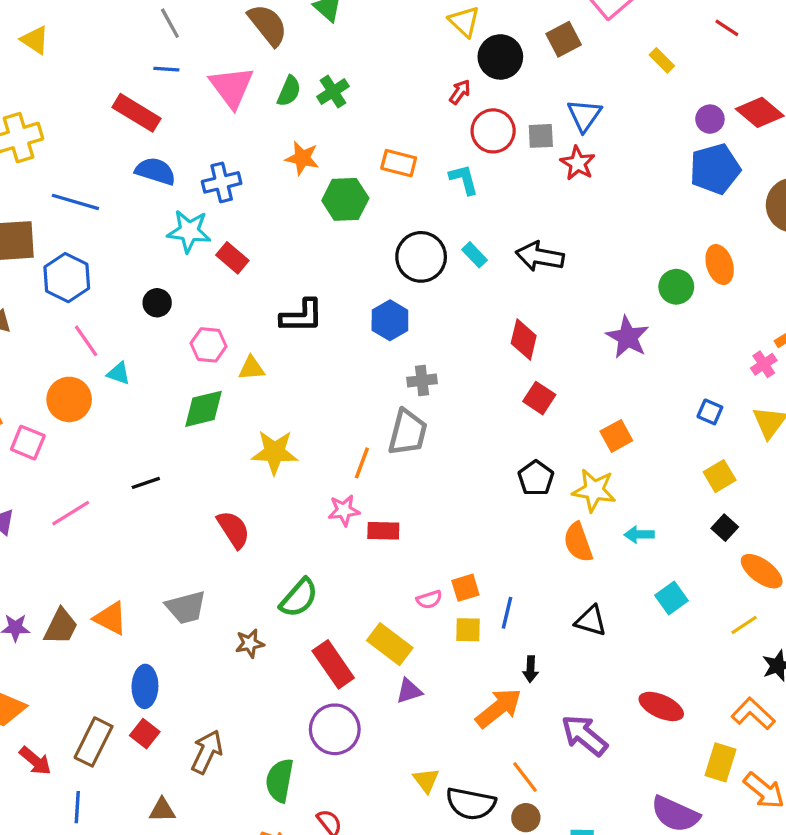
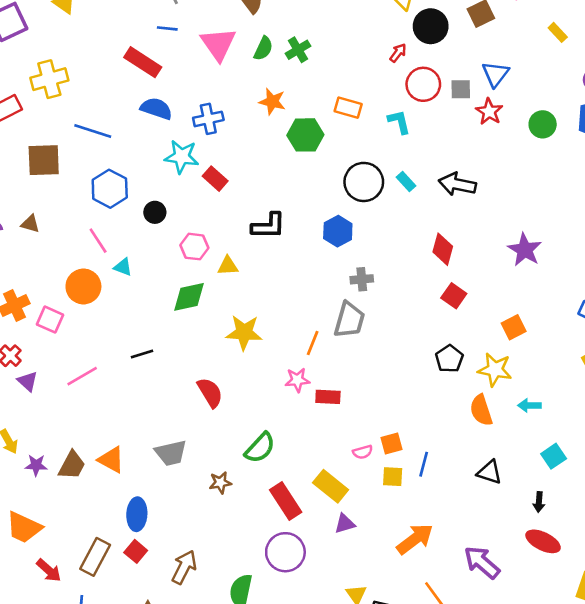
blue hexagon: (67, 278) -> (110, 189), moved
green circle: (676, 287) -> (543, 124), moved
black arrow: (531, 669) -> (539, 502), moved

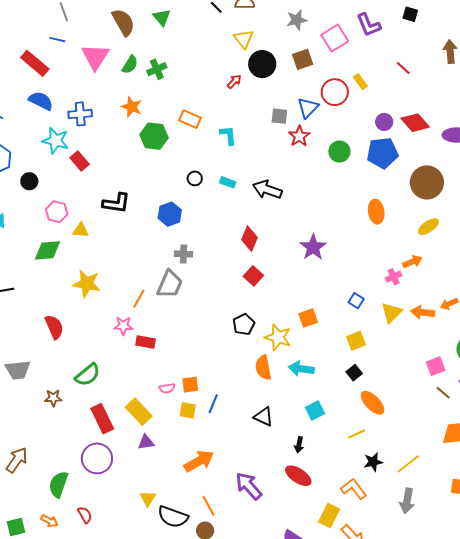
red circle: (423, 84) -> (335, 92), moved
cyan rectangle: (406, 181) -> (228, 182), turned -35
black circle: (364, 182) -> (195, 178), size x0.5
orange square: (514, 327) -> (308, 318), moved
cyan arrow: (529, 405) -> (301, 369), size x1.4

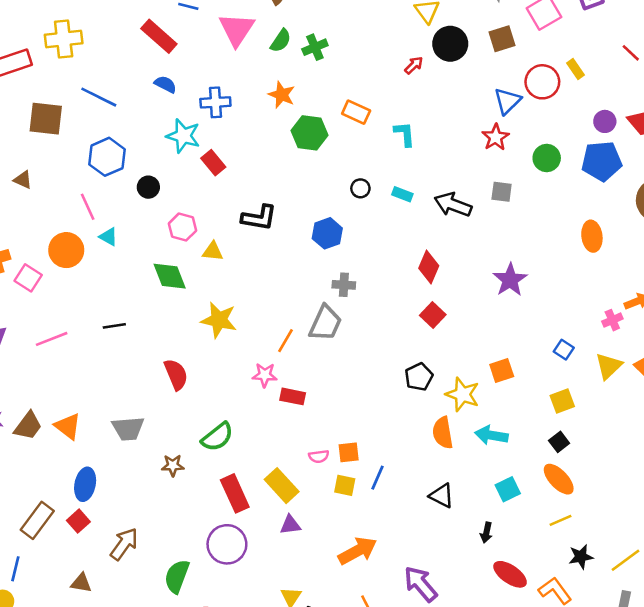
blue semicircle: (41, 101) -> (165, 84), size x0.7
gray square: (279, 116) -> (502, 192), moved
green diamond: (47, 250) -> (170, 276), turned 72
orange ellipse: (372, 403) -> (559, 479), moved
red ellipse: (298, 476) -> (510, 574), moved

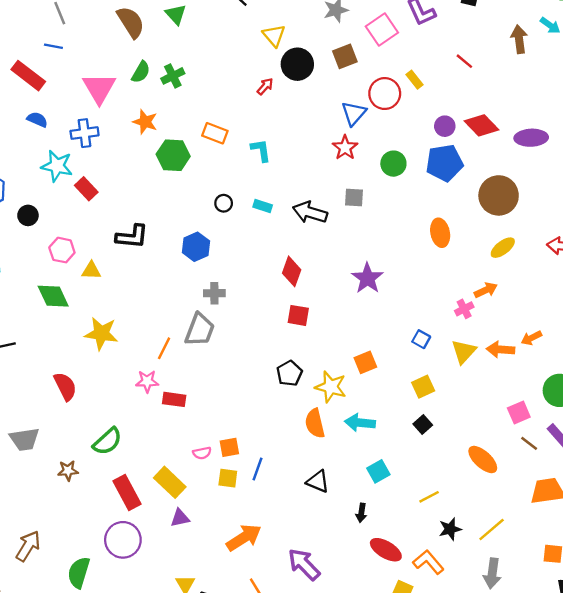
pink triangle: (237, 29) -> (99, 88), moved
red square: (433, 315) -> (298, 315), turned -30
orange ellipse: (559, 479) -> (483, 460), moved

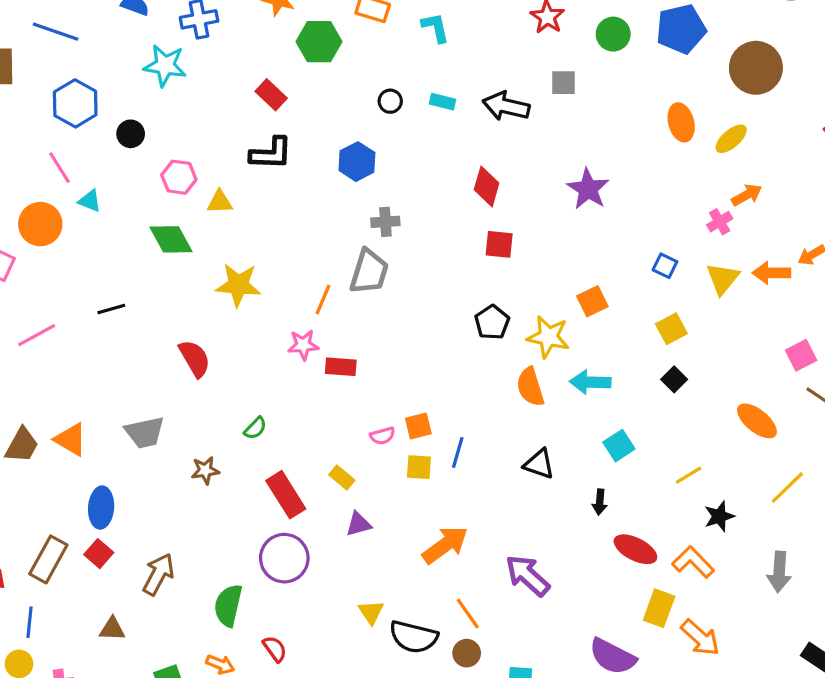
red rectangle: (86, 189) -> (271, 95), moved
yellow ellipse: (503, 248) -> (731, 139), moved
green semicircle: (107, 441) -> (255, 428), size x0.6
yellow rectangle: (170, 482) -> (342, 477), size x0.6
yellow line: (492, 529) -> (787, 487), moved

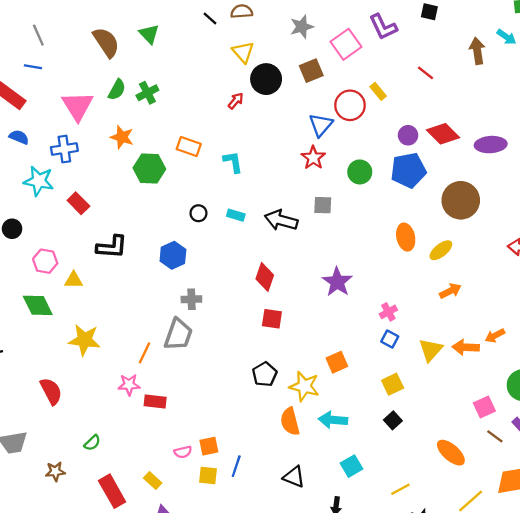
red rectangle: (271, 95) -> (78, 203), moved
pink cross: (720, 222) -> (388, 312), moved

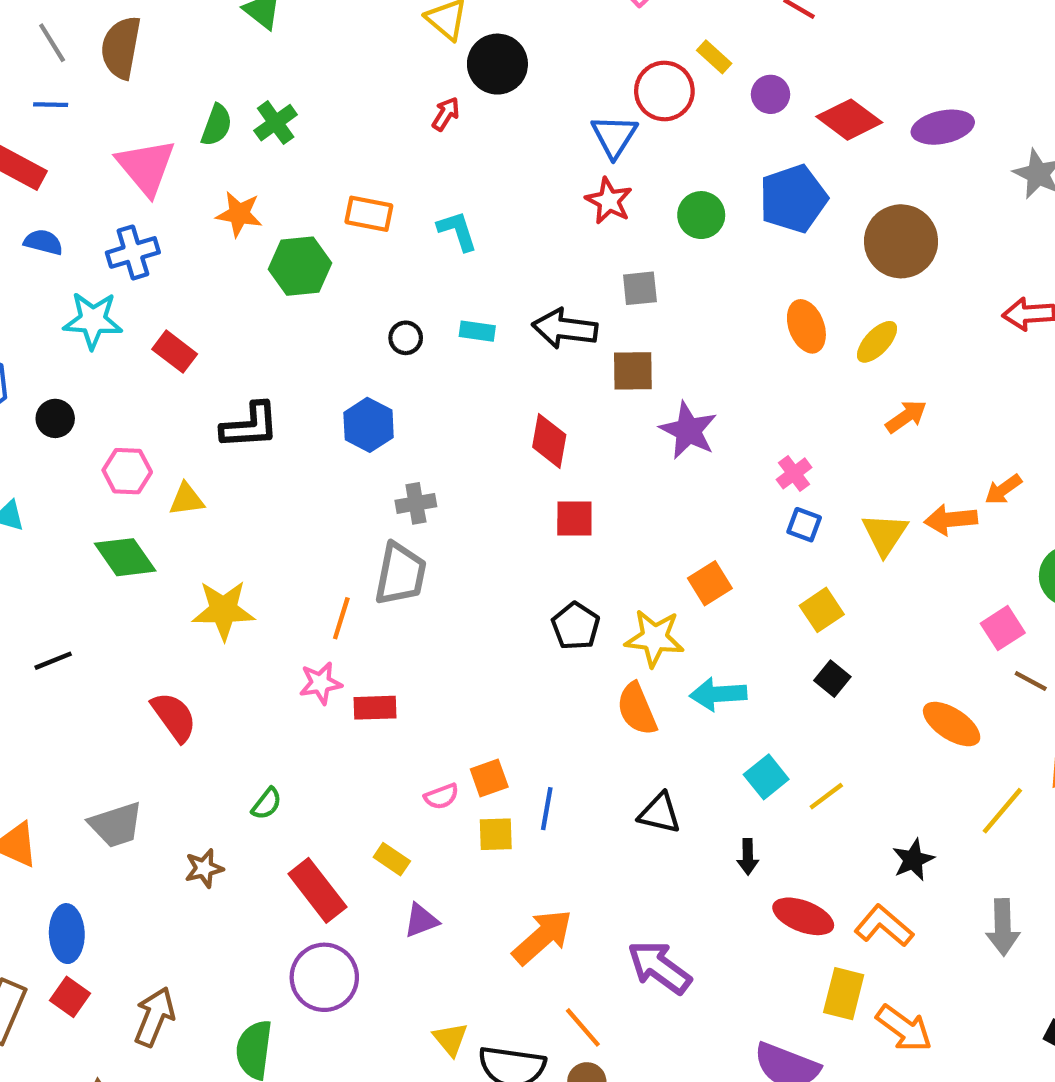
brown semicircle: (106, 42) -> (121, 48), moved, turned -128
brown square: (311, 71) -> (633, 371), moved, turned 30
purple circle: (408, 135) -> (771, 94), moved
yellow line: (400, 489) -> (826, 796), moved

